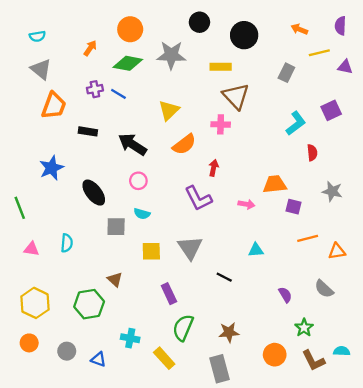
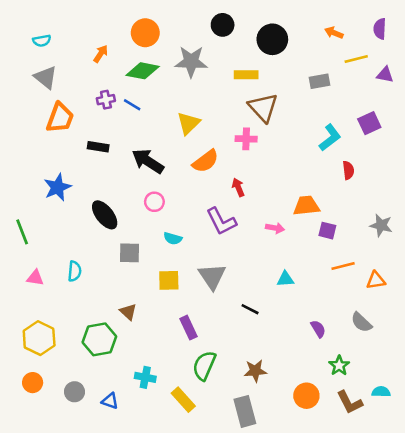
gray rectangle: (286, 73) -> (320, 81), turned 54
red arrow: (214, 168) -> (238, 187), turned -35
gray star: (332, 191) -> (381, 225), moved
cyan semicircle: (142, 214) -> (173, 238), moved

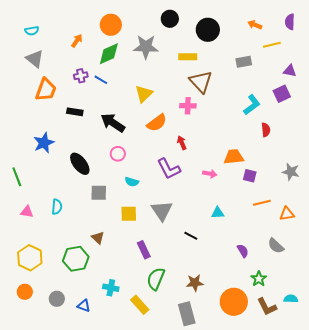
green diamond: (143, 71) -> (109, 54), turned -35
purple triangle: (385, 75) -> (290, 71), moved
orange circle: (306, 396) -> (234, 302), size x1.4

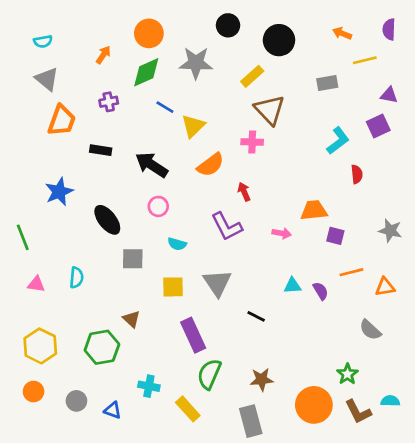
yellow rectangle: (188, 57) -> (252, 76), turned -42
blue line: (101, 80) -> (165, 107), moved
purple rectangle: (144, 250) -> (193, 335), size x1.4
purple semicircle: (243, 251) -> (321, 291), moved

